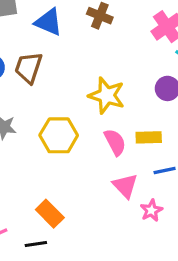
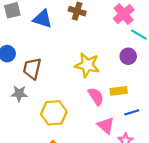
brown trapezoid: (29, 68) -> (32, 69), moved
yellow hexagon: (59, 135) -> (54, 113), moved

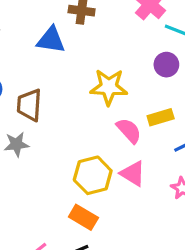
blue triangle: (43, 19) -> (51, 40), moved
yellow hexagon: (54, 113) -> (93, 175), moved
pink triangle: (106, 126) -> (133, 174), moved

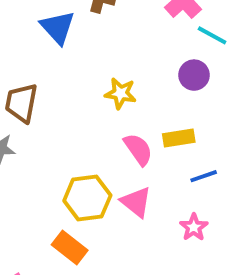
blue triangle: (51, 40) -> (58, 27), turned 32
yellow star: (109, 87) -> (121, 93), size x0.7

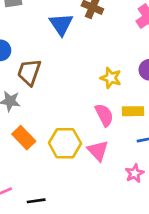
yellow star: (121, 93) -> (111, 78), moved
orange rectangle: (70, 247) -> (24, 138), moved

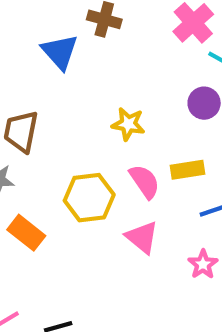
yellow star: (111, 78) -> (128, 124), moved
yellow hexagon: (65, 143) -> (89, 198), moved

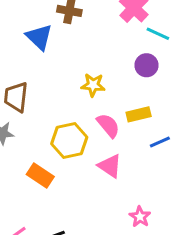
orange rectangle: (26, 233) -> (40, 175), moved
pink star: (203, 264) -> (140, 217), moved

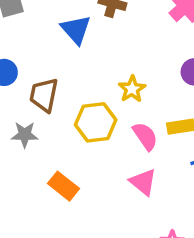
yellow star: (93, 85) -> (132, 89), turned 30
yellow hexagon: (69, 140) -> (96, 122), moved

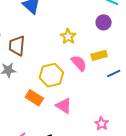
yellow hexagon: (96, 122) -> (51, 75), moved
pink triangle: (143, 182) -> (64, 106), moved

